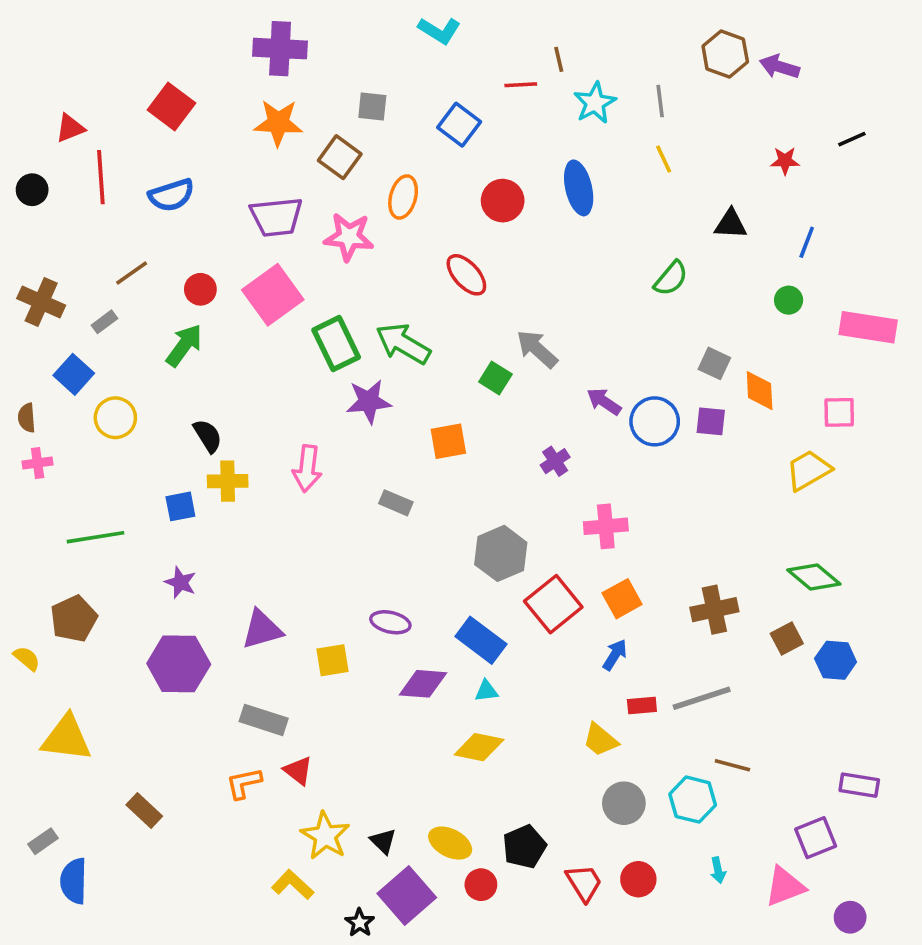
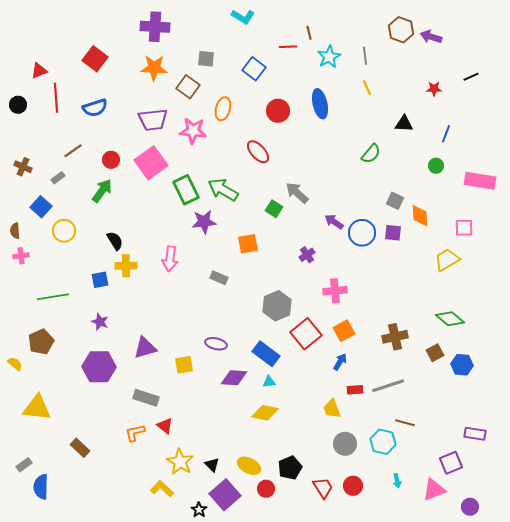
brown cross: (41, 302) -> (23, 167), size x0.7
yellow trapezoid: (600, 740) -> (332, 409), turned 30

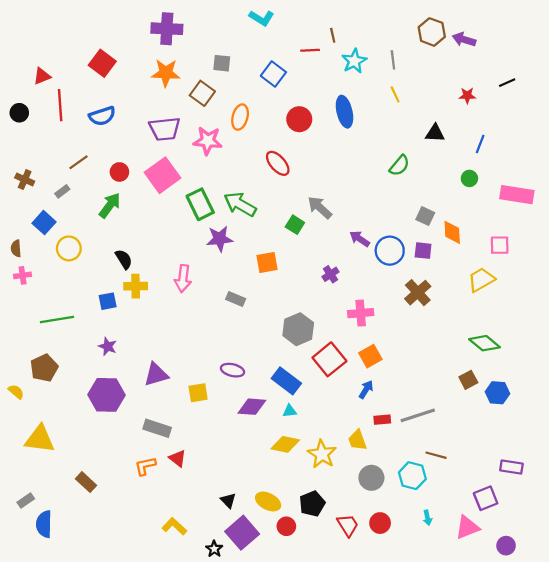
brown cross: (395, 337) -> (418, 293), moved, turned -30
yellow star: (180, 462) -> (322, 454), moved

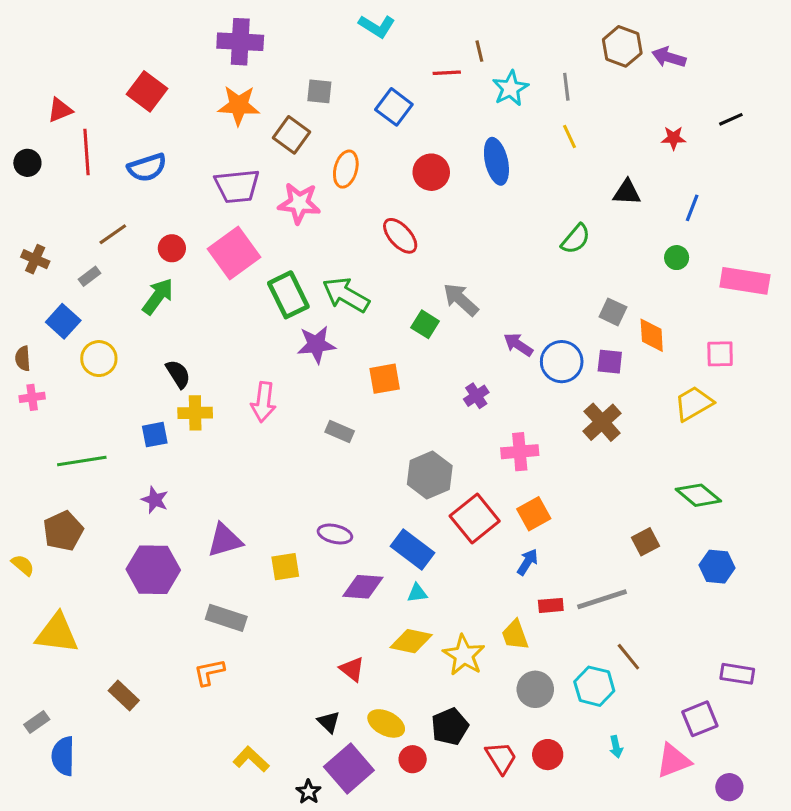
brown square: (468, 380) -> (646, 542), moved
brown line: (436, 455) -> (628, 657), turned 36
red triangle: (178, 458) -> (352, 669), moved

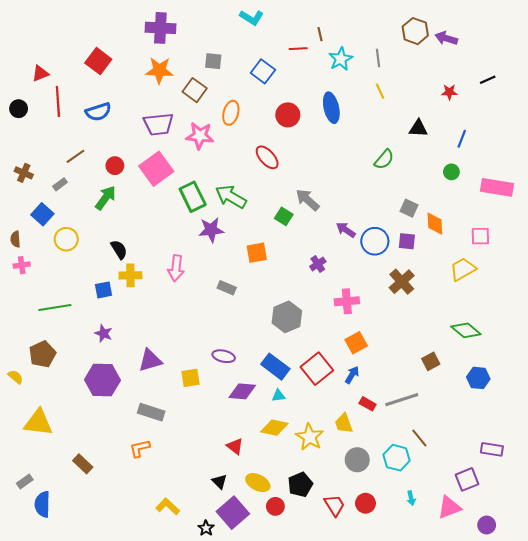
red square: (475, 518) -> (317, 369), moved
red rectangle: (551, 605) -> (368, 404), turned 35

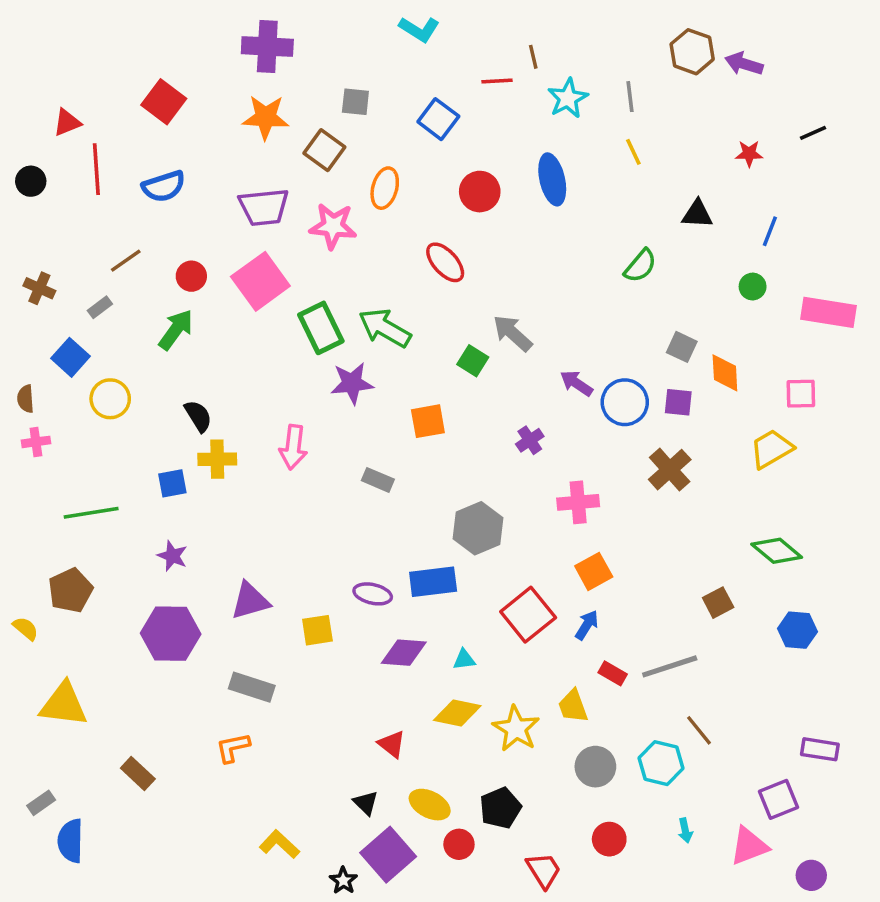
blue rectangle: (275, 367) -> (433, 582), moved, turned -44
red trapezoid: (334, 505) -> (544, 870), moved

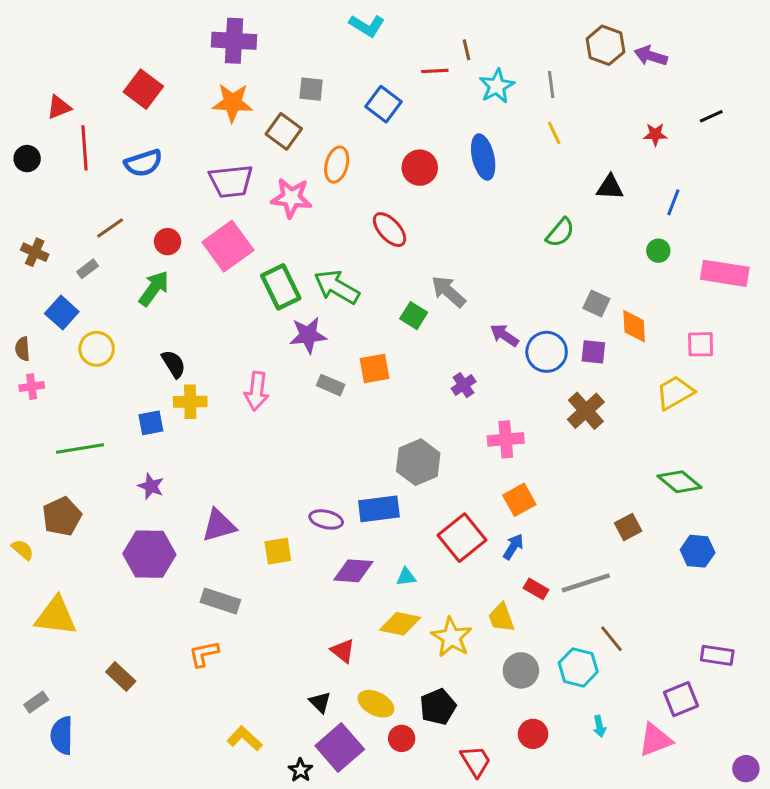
gray rectangle: (378, 480) -> (331, 385), moved
purple circle: (811, 875) -> (746, 769), moved

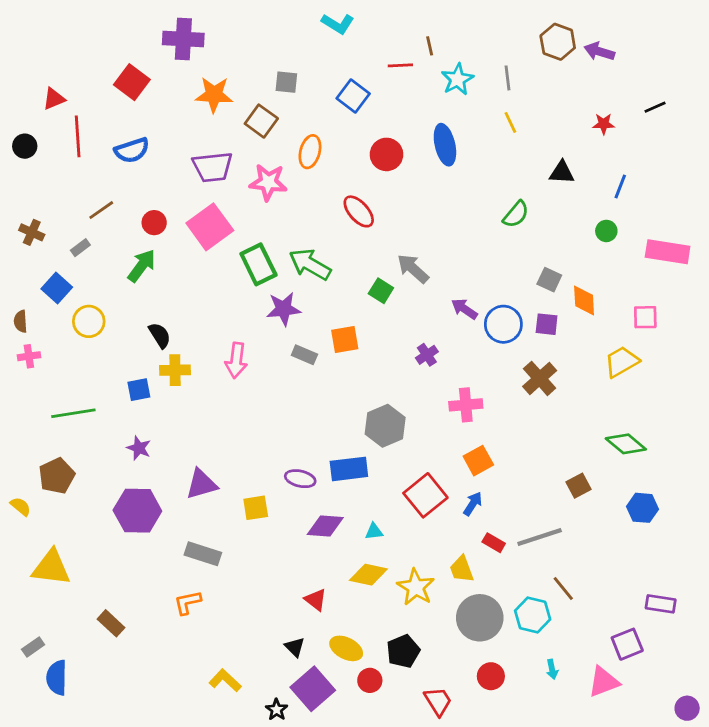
purple cross: (234, 41) -> (183, 39), moved
gray circle: (521, 670) -> (480, 618), size x1.4

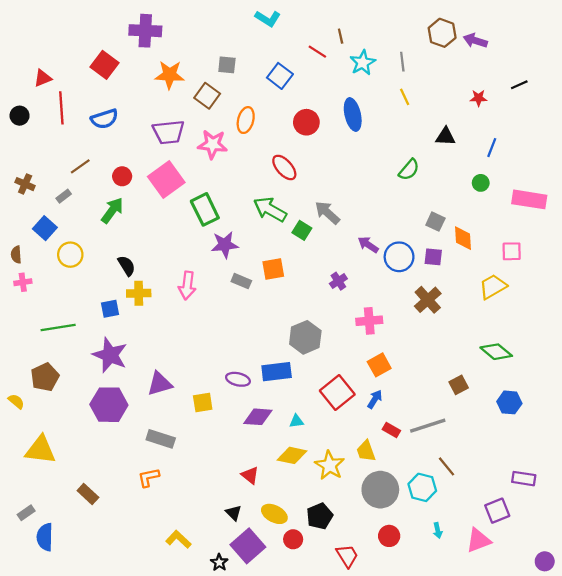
red line: (400, 65) -> (317, 52), turned 36
green arrow: (310, 264) -> (270, 209), moved
purple star: (139, 448) -> (110, 355), size x1.8

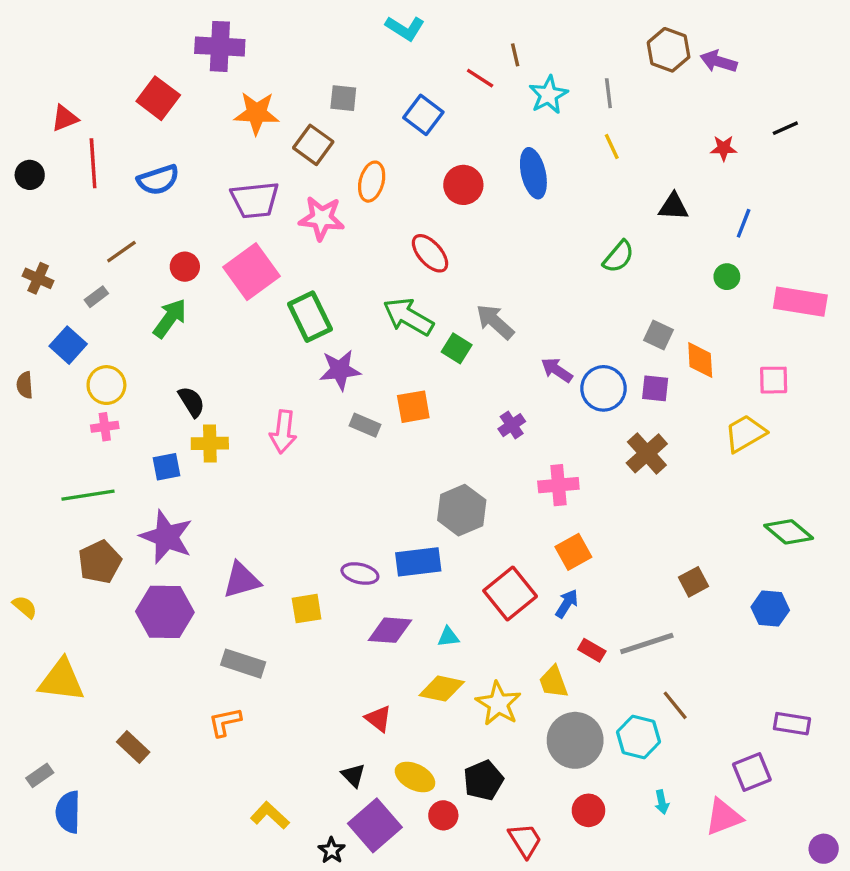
pink cross: (23, 282) -> (105, 427), moved
green diamond: (496, 352) -> (789, 532), moved
brown pentagon: (45, 377) -> (100, 562), moved

